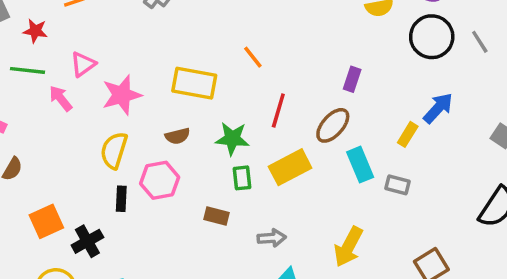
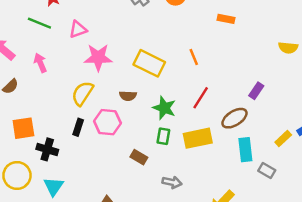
pink arrow: (61, 98) -> (40, 63), moved
black cross: (87, 241) -> (47, 149), turned 30

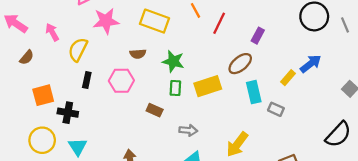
yellow semicircle: (82, 93) -> (78, 50), moved
red line: (201, 98) -> (219, 23), moved
black rectangle: (78, 127) -> (87, 80), moved

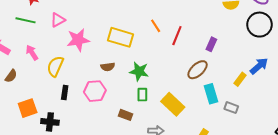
yellow rectangle: (208, 86) -> (173, 104), moved, turned 65

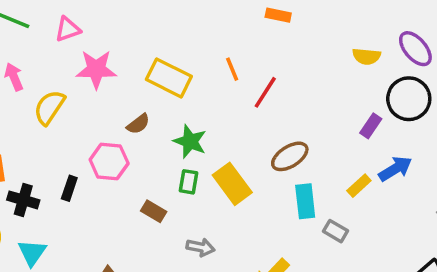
purple rectangle: (211, 44) -> (371, 126), moved
brown semicircle: (108, 67) -> (138, 124), turned -40
black rectangle: (65, 92) -> (69, 188), moved
yellow rectangle: (173, 104) -> (232, 184), moved

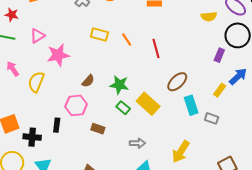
orange line: (232, 69) -> (127, 40), moved
yellow rectangle: (169, 78) -> (99, 34), moved, size x0.7
red line: (265, 92) -> (156, 48), turned -36
green rectangle: (189, 182) -> (123, 108), turned -48
brown rectangle: (154, 211) -> (98, 129), moved

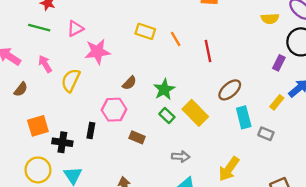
green star: (119, 85) -> (164, 89), turned 30

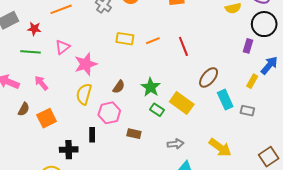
orange line: (176, 39) -> (153, 41), turned -72
yellow semicircle: (71, 80) -> (84, 94), moved
orange square: (38, 126) -> (47, 118), moved
yellow arrow: (229, 169) -> (220, 147), turned -80

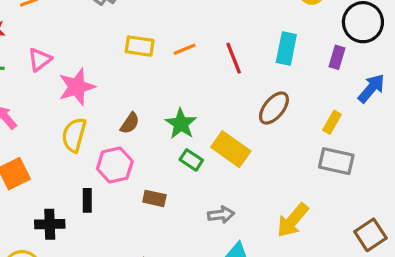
yellow rectangle: (252, 81) -> (332, 122), moved
cyan rectangle: (225, 100) -> (286, 49), moved, turned 36
gray rectangle: (247, 111) -> (336, 161), size x1.5
yellow arrow: (220, 147) -> (293, 220), turned 95

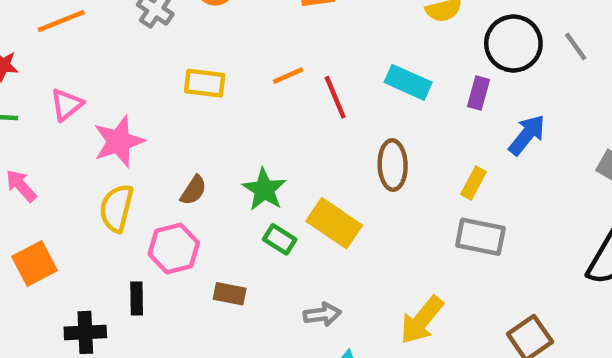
orange line: (184, 49) -> (288, 76), moved
cyan rectangle: (286, 49) -> (408, 82), turned -76
brown ellipse: (274, 108) -> (393, 165), turned -40

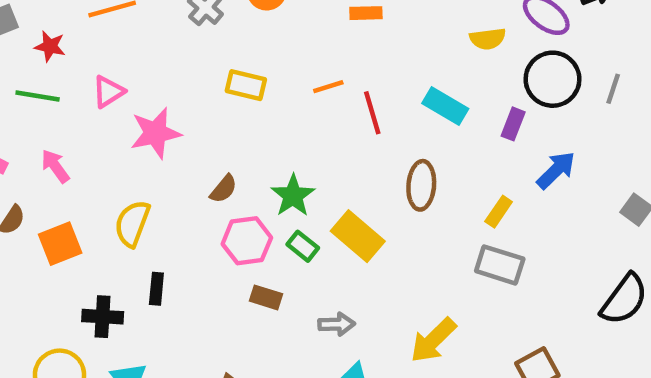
gray line: (576, 46) -> (613, 89), turned 48
yellow semicircle: (116, 208) -> (132, 224), moved
pink hexagon: (174, 249) -> (247, 241), moved
brown rectangle: (230, 294) -> (266, 297), moved

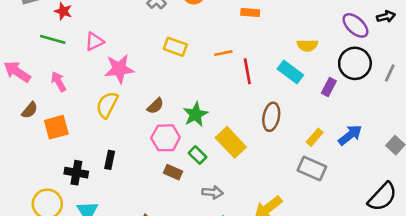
yellow semicircle: (488, 39) -> (307, 45), moved
blue arrow: (556, 170) -> (350, 135), moved
yellow semicircle: (132, 224) -> (107, 105), moved
green rectangle: (303, 246) -> (197, 155), moved

